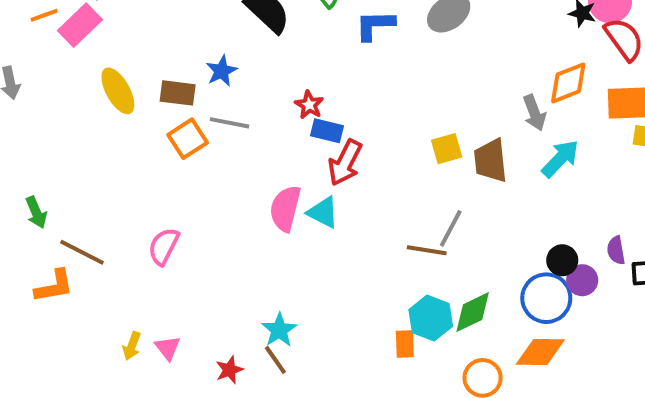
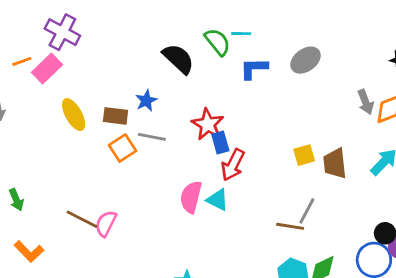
red star: (309, 105) -> (208, 124), size x1.6
gray arrow: (534, 113) -> (366, 102), moved
blue rectangle: (327, 131) -> (220, 142), turned 60
brown line: (82, 252) -> (82, 219), moved
orange L-shape: (54, 286) -> (29, 251), turned 56

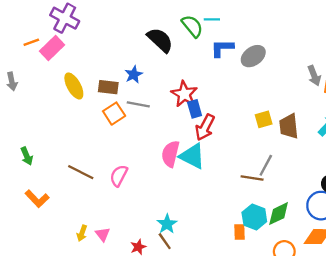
gray ellipse: (305, 60) -> (253, 56), moved
cyan triangle: (217, 200) -> (192, 156), size x1.4
pink semicircle: (106, 224) -> (119, 176), moved

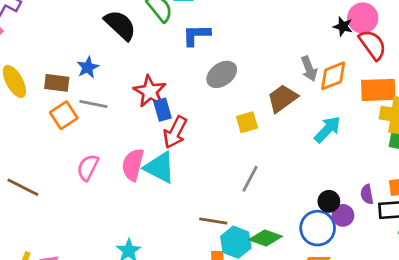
gray ellipse: (253, 56) -> (222, 74), moved
brown trapezoid: (289, 126) -> (282, 98), moved, turned 60
pink semicircle: (119, 176) -> (88, 167), moved
brown line: (252, 178) -> (213, 221), moved
green diamond: (279, 214) -> (265, 238), turned 45

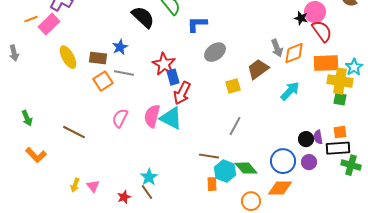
black circle: (329, 201) -> (306, 139), moved
purple circle: (343, 215) -> (309, 162), moved
green diamond: (265, 238) -> (246, 168), turned 30

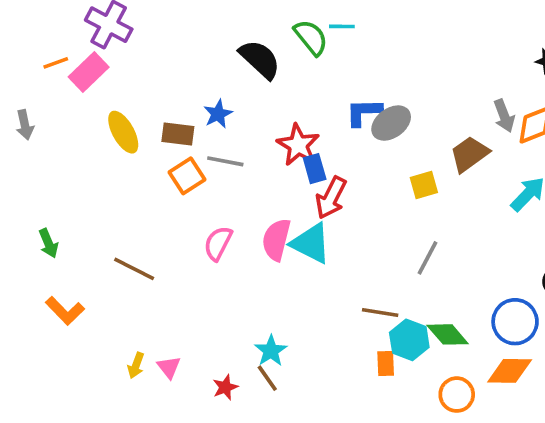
blue L-shape: (197, 24) -> (364, 112), moved

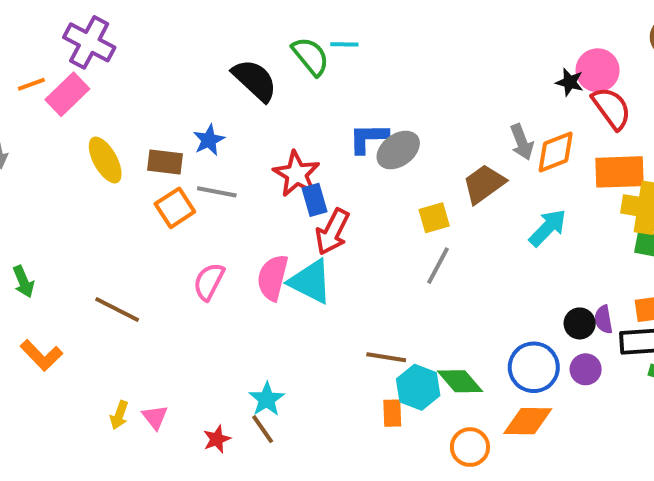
gray line: (428, 258) -> (438, 266), moved

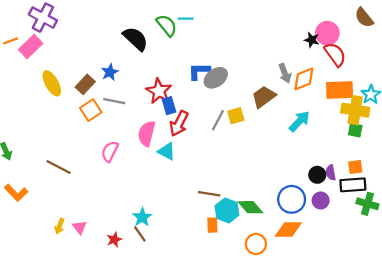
brown rectangle: (165, 162) -> (85, 84), turned -54
gray line: (438, 266) -> (218, 120), moved
pink semicircle: (273, 278) -> (147, 134), moved
cyan triangle: (310, 282) -> (167, 151), size x0.7

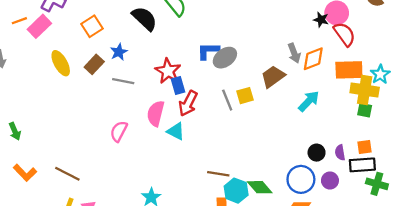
orange square: (91, 110) -> (92, 26), moved
gray line: (218, 120) -> (227, 100), turned -50
brown line: (58, 167) -> (67, 174), moved
black circle: (317, 175) -> (317, 153), moved

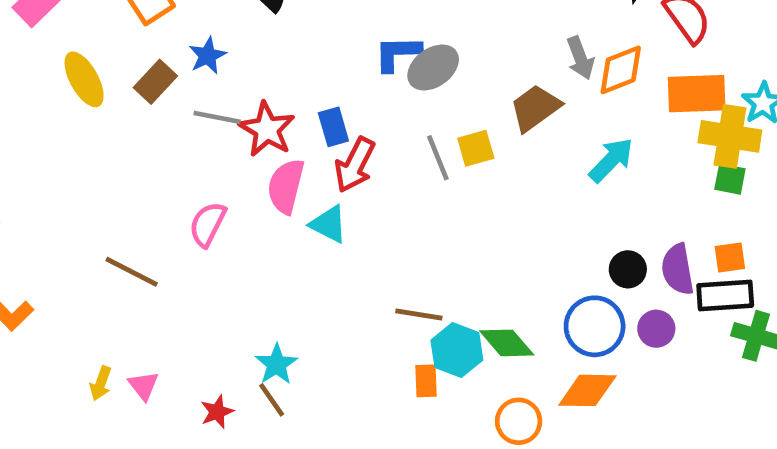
red star: (168, 71) -> (267, 129), moved
purple semicircle: (340, 153) -> (678, 269), size x1.5
brown line: (67, 174) -> (132, 272), moved

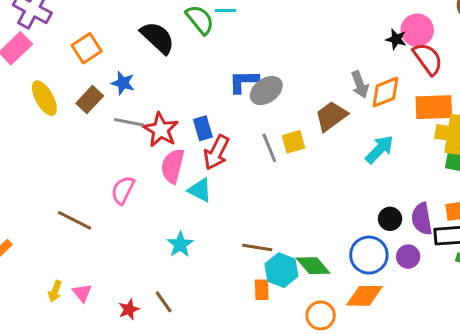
blue star: (208, 56) -> (123, 83), turned -30
cyan star: (276, 364) -> (180, 244), moved

